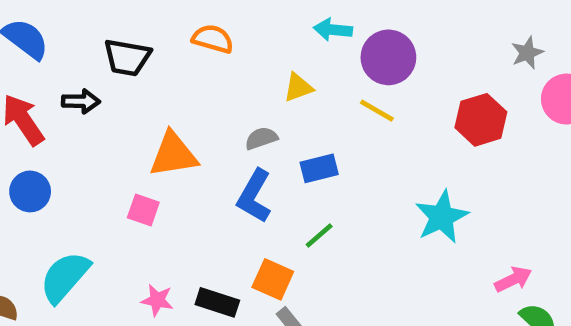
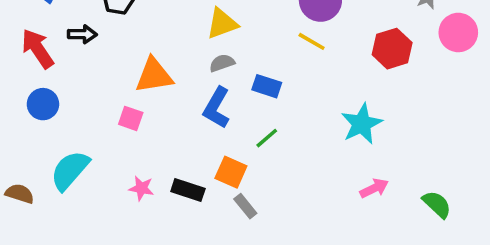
yellow triangle: (298, 87) -> (222, 24), moved, size x1.4
blue rectangle: (319, 168) -> (267, 86), turned 32
pink arrow: (513, 279) -> (374, 188), moved

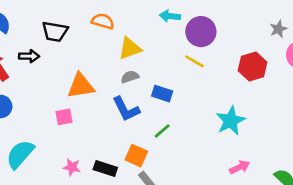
blue L-shape: (217, 108) -> (126, 109), turned -56
pink square: (131, 118) -> (64, 117), turned -30

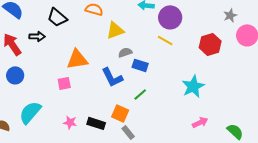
black trapezoid: (55, 32) -> (57, 17), turned 30
gray semicircle: (130, 77) -> (125, 52), moved

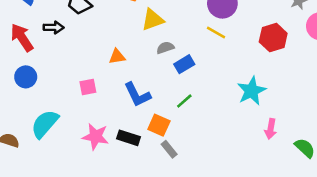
orange triangle: (77, 59) -> (117, 57), moved, size x0.6
blue rectangle: (140, 65) -> (184, 64), turned -49
blue L-shape: (112, 77) -> (137, 95), moved
pink star: (70, 122) -> (95, 137), size x1.5
pink arrow: (200, 122) -> (271, 129), moved, turned 126

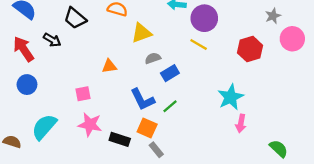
black arrow: (54, 27) -> (52, 40), turned 30
blue L-shape: (137, 95) -> (143, 99), moved
pink arrow: (271, 129) -> (241, 123), moved
pink star: (95, 137) -> (90, 125), moved

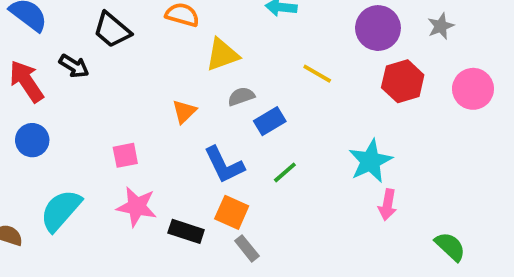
purple circle: (204, 18) -> (378, 28), moved
pink circle: (292, 39) -> (473, 89), moved
orange triangle: (109, 66) -> (184, 112), moved, turned -35
green line: (170, 106) -> (285, 172), moved

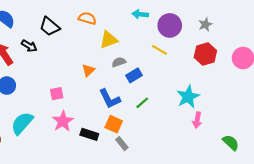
gray star: (441, 26) -> (205, 24), moved
purple circle: (378, 28) -> (170, 25), moved
pink star: (137, 207) -> (63, 121), turned 30

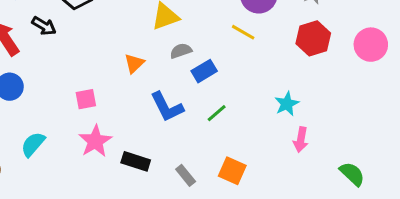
cyan star: (188, 97) -> (287, 104), size x0.7
cyan semicircle: (22, 123) -> (33, 144), size x0.7
orange square: (114, 124) -> (232, 171), moved

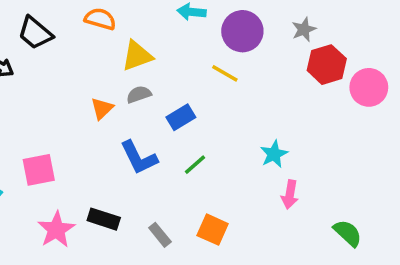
red hexagon: (313, 38) -> (327, 65), moved
gray semicircle: (181, 51) -> (139, 94), moved
pink square: (86, 99) -> (39, 170), moved, size x1.4
pink star: (95, 141) -> (56, 230), moved

